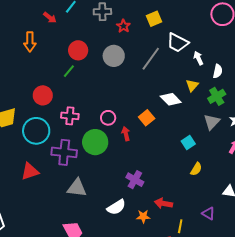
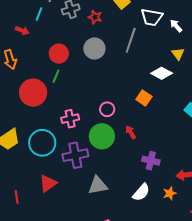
red circle: (43, 95) -> (33, 93), moved, size x1.4
red arrow: (126, 134) -> (131, 132), moved

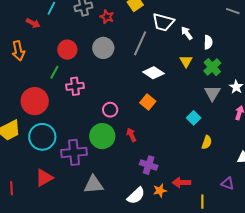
white diamond: (162, 73) -> (153, 73), moved
green line: (56, 76) -> (54, 72), moved
red circle: (33, 93) -> (35, 101), moved
pink cross: (70, 119) -> (75, 86), moved
orange star: (170, 193) -> (160, 191), moved

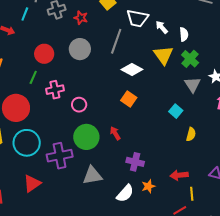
yellow triangle: (186, 61) -> (163, 55), size x1.5
pink circle: (110, 110) -> (79, 105), moved
red arrow: (181, 183) -> (179, 175), moved
gray triangle: (93, 185) -> (92, 175), moved

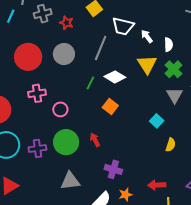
red circle: (44, 54) -> (28, 57), size x1.4
green line: (33, 77) -> (90, 83), moved
purple cross: (60, 156) -> (37, 148), moved, size x0.7

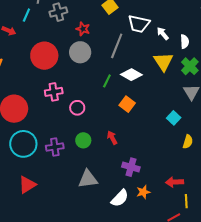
red star: (66, 23) -> (83, 29), moved
green circle: (66, 142) -> (83, 140), size x0.6

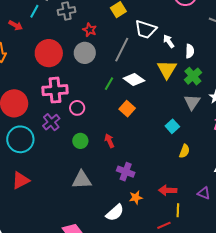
pink cross: (54, 92) -> (55, 90), size x1.4
purple cross: (55, 147) -> (51, 122), moved, turned -36
white semicircle: (120, 198) -> (115, 213), moved

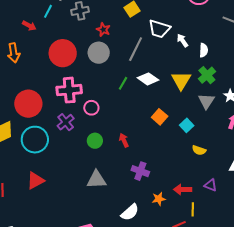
yellow triangle: (167, 69) -> (181, 80), moved
orange square: (127, 109) -> (160, 117), moved
yellow semicircle: (184, 151) -> (199, 150), turned 88
purple triangle: (204, 193) -> (210, 185), moved
orange star: (136, 198) -> (159, 199), moved

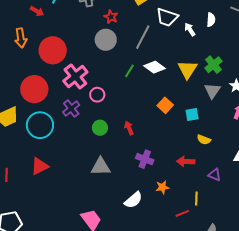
white semicircle: (204, 50) -> (211, 20), moved
red circle: (63, 53) -> (53, 50), moved
pink cross: (69, 90) -> (75, 76), turned -35
cyan square: (187, 125) -> (192, 115), turned 32
red arrow: (183, 189) -> (186, 161), moved

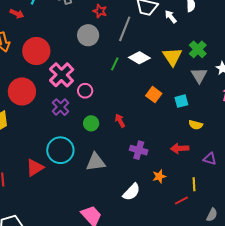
red star: (111, 17) -> (100, 11), moved
cyan circle: (40, 125) -> (60, 150), moved

